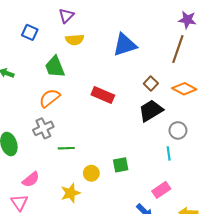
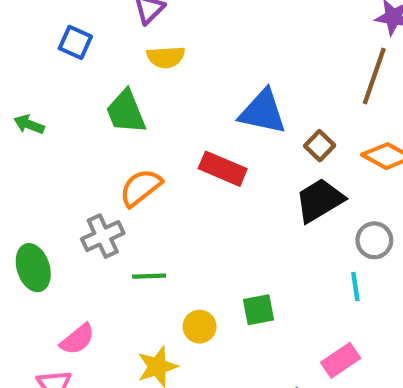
blue triangle: (125, 45) -> (263, 112), moved, turned 30
orange semicircle: (50, 98) -> (141, 188), moved

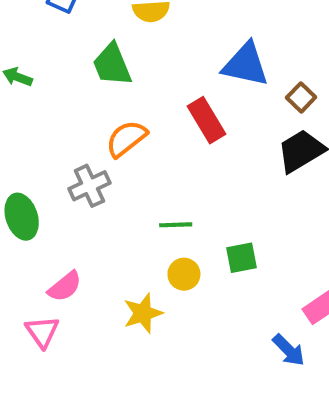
red rectangle: (223, 169) -> (207, 120), turned 36
green line: (149, 276) -> (176, 225), moved

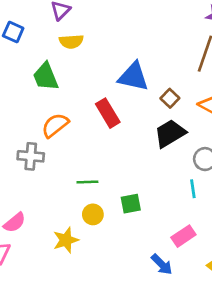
gray cross: (89, 186) -> (31, 156), turned 30

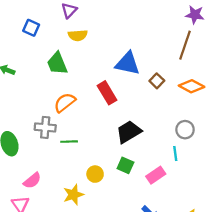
black trapezoid: (170, 133) -> (129, 132), moved
green line: (87, 182) -> (69, 142), moved
green square: (131, 204) -> (125, 165), turned 35
pink rectangle: (183, 236) -> (156, 175), moved

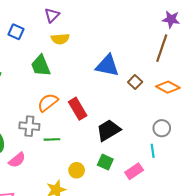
red rectangle: (107, 93) -> (78, 109), moved
pink semicircle: (32, 181) -> (17, 160), moved

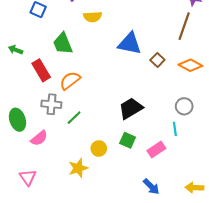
yellow semicircle: (60, 39) -> (93, 17), moved
red rectangle: (78, 109) -> (41, 70), moved
green line: (52, 139) -> (74, 118), turned -42

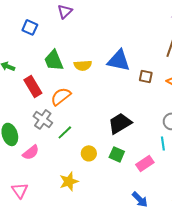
yellow semicircle: (93, 17) -> (83, 65), moved
brown square: (157, 60) -> (146, 76), turned -32
gray cross: (51, 104) -> (43, 119), turned 30
yellow circle: (99, 148) -> (89, 153), moved

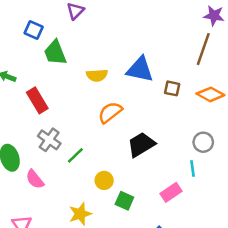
green trapezoid: (54, 60) -> (55, 53), moved
orange semicircle: (61, 96) -> (110, 112), moved
pink semicircle: (31, 152) -> (35, 179), turned 90
green square: (117, 154) -> (124, 201), moved

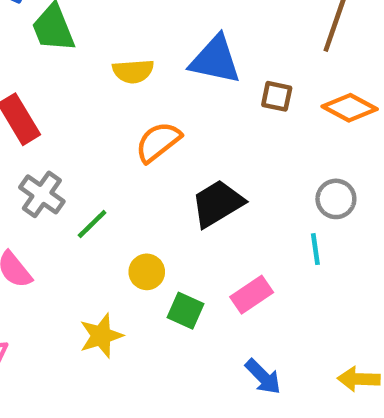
pink rectangle: (171, 192) -> (252, 295), moved

